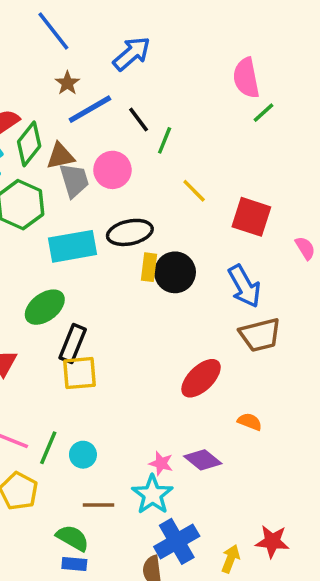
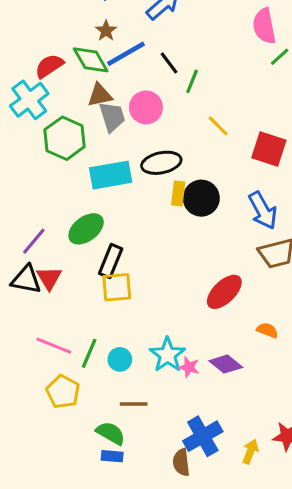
green diamond: (29, 144) -> (91, 60), moved, turned -69
cyan star: (152, 495) -> (167, 355), moved

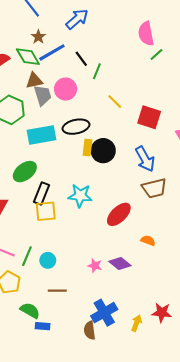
cyan star: (167, 355) -> (80, 196), moved, turned -30
green semicircle: (111, 433) -> (30, 311), moved

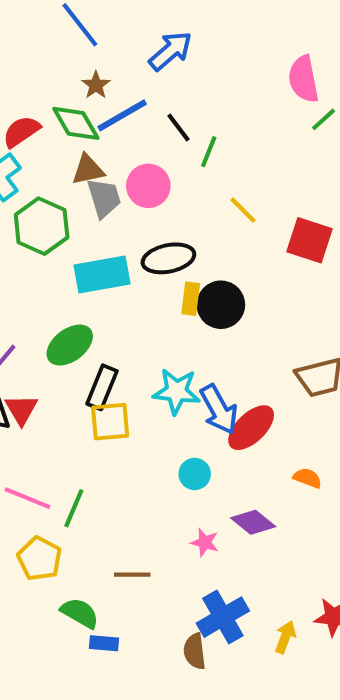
blue arrow: (145, 159) -> (219, 409), moved
cyan circle: (48, 260) -> (195, 474), moved
pink star: (95, 266) -> (205, 542), moved

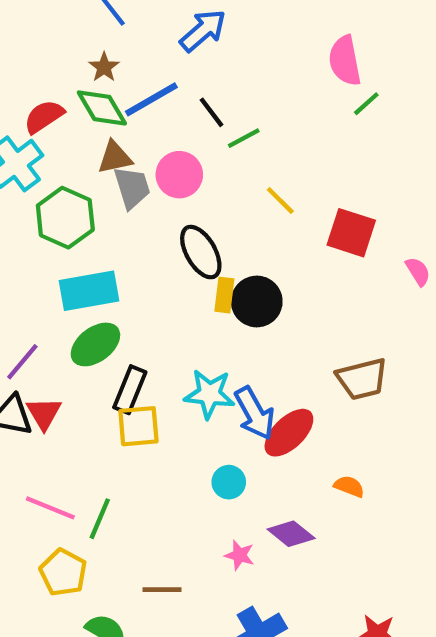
brown star: (96, 85) -> (104, 67), moved
green line: (209, 152) -> (244, 138), turned 40
black ellipse: (168, 258) -> (201, 252), turned 72
cyan rectangle: (102, 275) -> (89, 291), moved

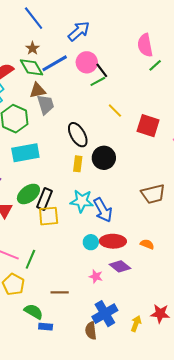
black line: (212, 112) -> (102, 70), moved
pink circle: (179, 175) -> (87, 62), moved
yellow rectangle: (224, 295) -> (78, 164), moved
green ellipse: (95, 344) -> (28, 194), moved
red ellipse: (289, 433) -> (113, 241), moved, turned 45

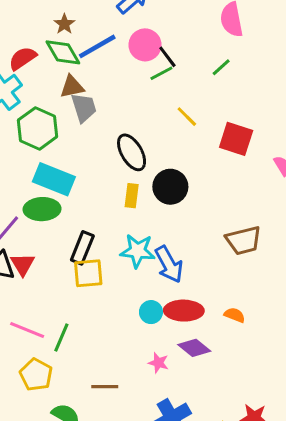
green line: (155, 65) -> (221, 67), moved
cyan rectangle: (25, 153) -> (54, 179), turned 32
green ellipse: (28, 194) -> (42, 209), moved, turned 35

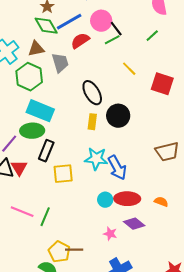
red semicircle: (23, 58) -> (80, 41), moved
brown triangle: (72, 87) -> (36, 49), moved
black rectangle: (82, 248) -> (46, 151), moved
yellow pentagon: (36, 375) -> (59, 252), moved

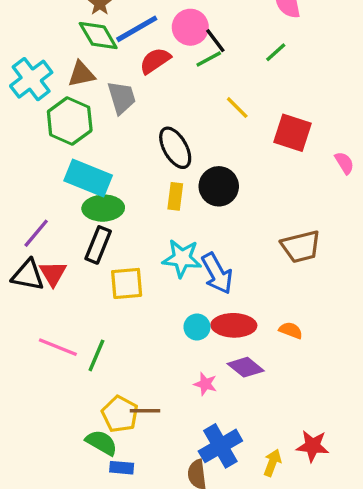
green ellipse: (32, 131) -> (103, 208), moved

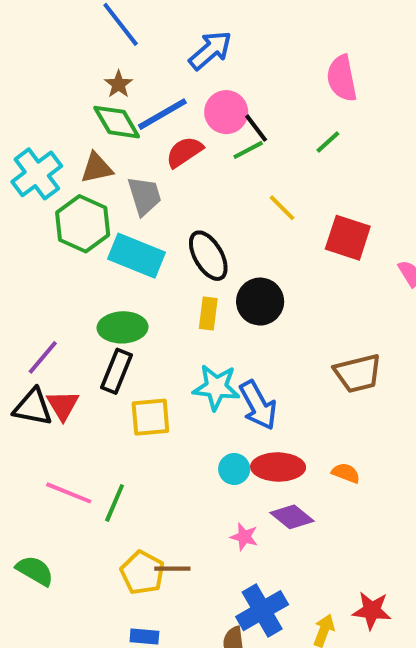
cyan rectangle: (88, 178) -> (136, 256), moved
green semicircle: (102, 443) -> (35, 571), moved

